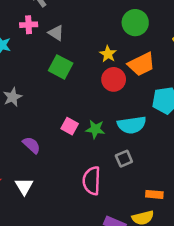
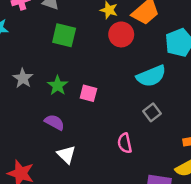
green star: (95, 129) -> (58, 85), moved, turned -30
pink semicircle: (92, 181) -> (125, 143), size x0.7
white triangle: (24, 186) -> (66, 155), moved

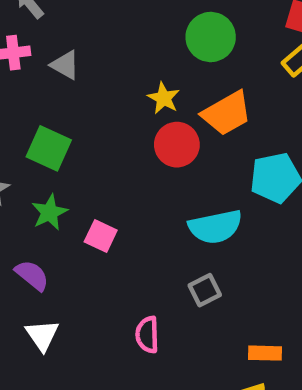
green square: (64, 35) -> (49, 148), moved

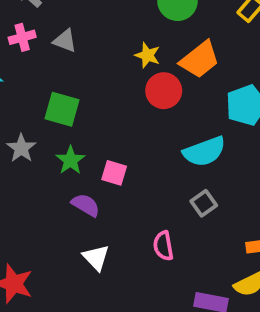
purple semicircle: (32, 275) -> (86, 205), moved
white triangle: (42, 335) -> (96, 258), moved

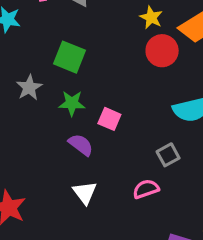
green star: (70, 160) -> (72, 103), turned 30
gray square: (204, 203) -> (168, 155), moved
pink semicircle: (163, 246) -> (146, 189), turned 75

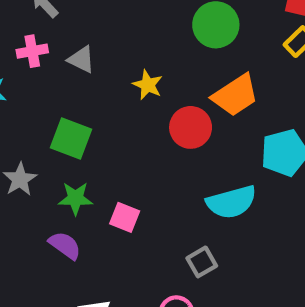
yellow star: (151, 17) -> (148, 85), moved
purple semicircle: (81, 145) -> (65, 245), moved

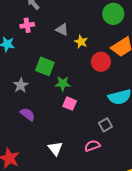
gray triangle: (81, 59) -> (62, 30), moved
green star: (75, 198) -> (63, 84), moved
purple semicircle: (65, 245) -> (28, 114), moved

